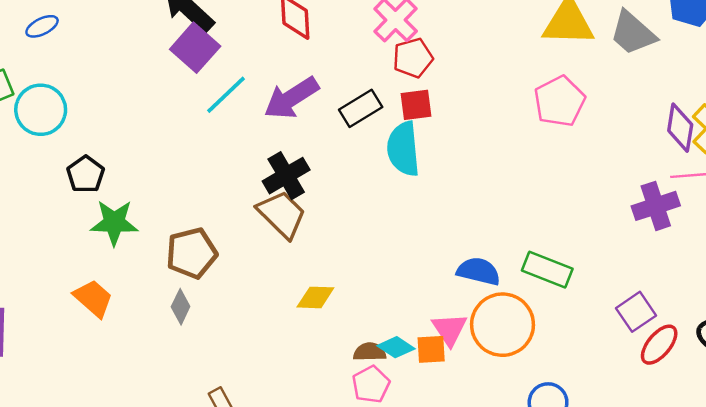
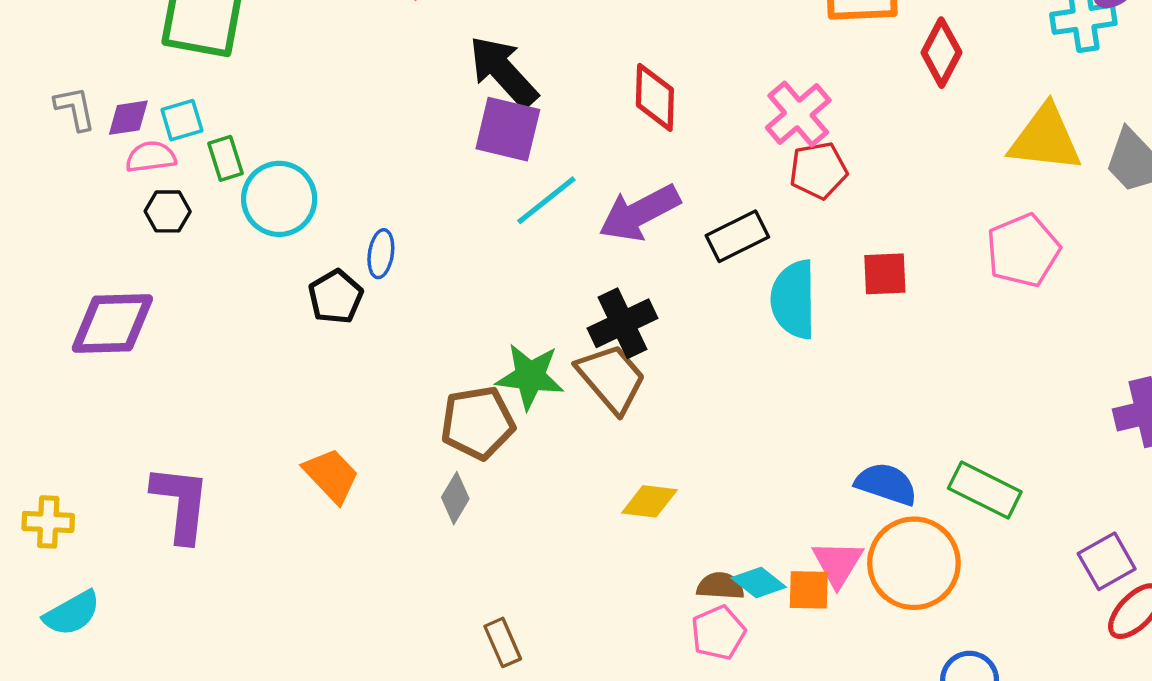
blue ellipse: (42, 26) -> (381, 254), moved, turned -60
purple square: (195, 48) -> (508, 129), turned -33
red square: (416, 105) -> (885, 274), moved
green star: (114, 223) -> (530, 376), moved

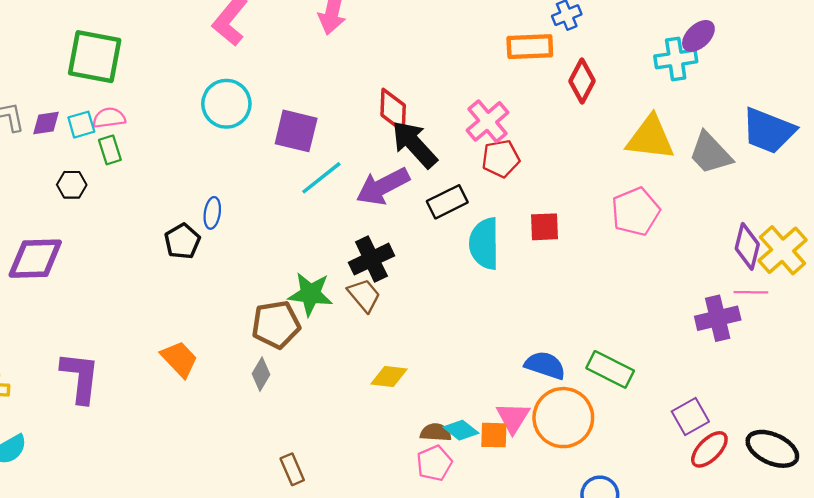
black arrow: (503, 72) -> (414, 144), moved
pink semicircle: (151, 157) -> (109, 118), moved
cyan circle: (279, 199) -> (226, 104), moved
brown trapezoid: (611, 378) -> (364, 295), size x0.7

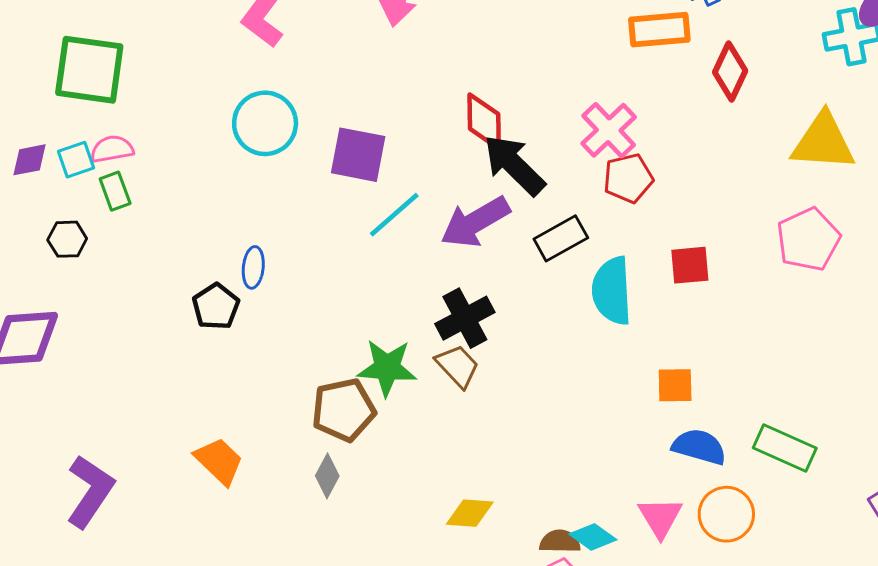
purple L-shape: (80, 377) -> (90, 491), turned 30
yellow diamond: (389, 377) -> (470, 513), moved
orange circle: (563, 418) -> (726, 514), size x0.7
orange square: (494, 435) -> (675, 385), moved

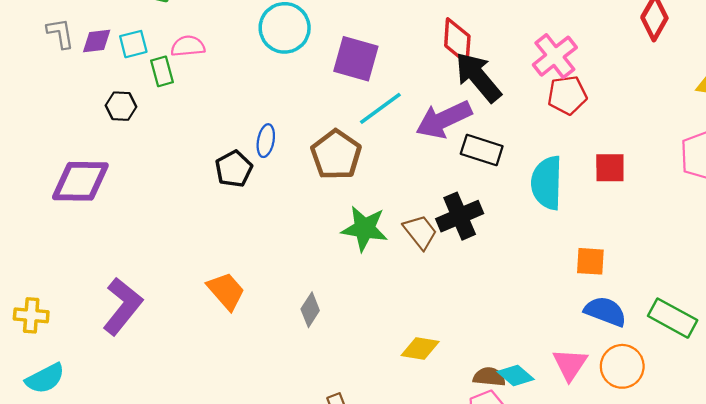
pink semicircle: (112, 149) -> (188, 46), moved
black rectangle: (561, 238) -> (482, 150), moved, turned 42
black cross: (465, 318) -> (460, 216), moved
brown pentagon: (344, 410) -> (336, 155), moved, turned -30

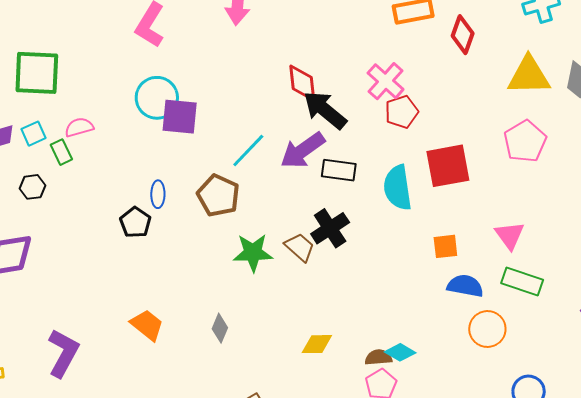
purple square: (356, 59) -> (180, 117), moved
red square: (610, 168) -> (448, 166), size x1.6
pink triangle: (570, 364) -> (510, 235), moved

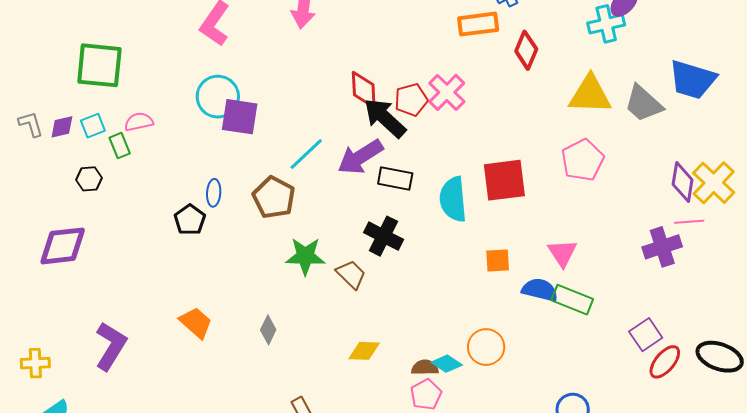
red pentagon: (402, 112) -> (411, 100), moved
black cross: (330, 228) -> (384, 236), turned -33
brown trapezoid: (300, 247) -> (351, 274), moved
blue semicircle: (465, 286) -> (540, 290), moved
orange circle: (487, 329) -> (486, 347), moved

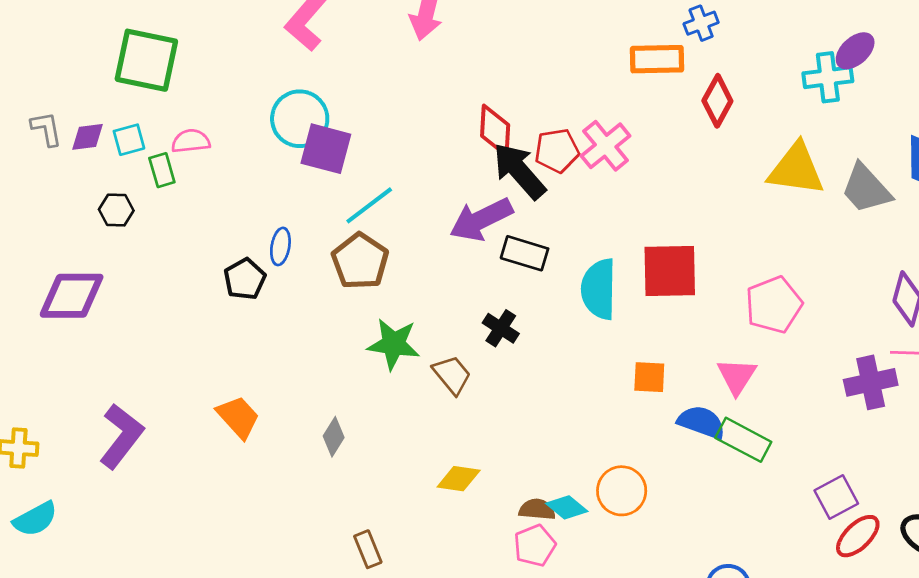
cyan line: (306, 154) -> (369, 205), moved
pink pentagon: (583, 160) -> (774, 305), moved
black cross: (384, 236) -> (501, 328), size x0.7

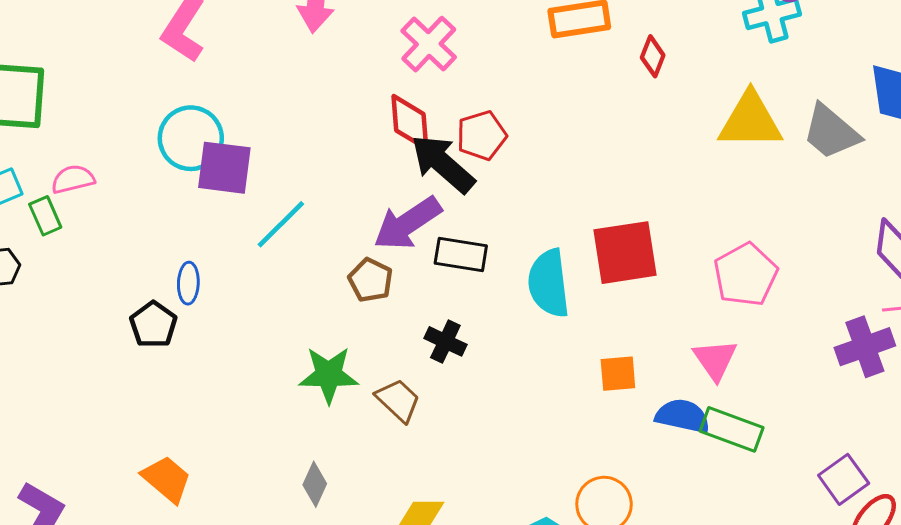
red diamond: (717, 101) -> (653, 56), size x0.7
pink cross: (606, 146) -> (429, 44), moved
brown pentagon: (360, 261) -> (371, 280), moved, size x0.7
gray diamond: (334, 437) -> (315, 484), moved

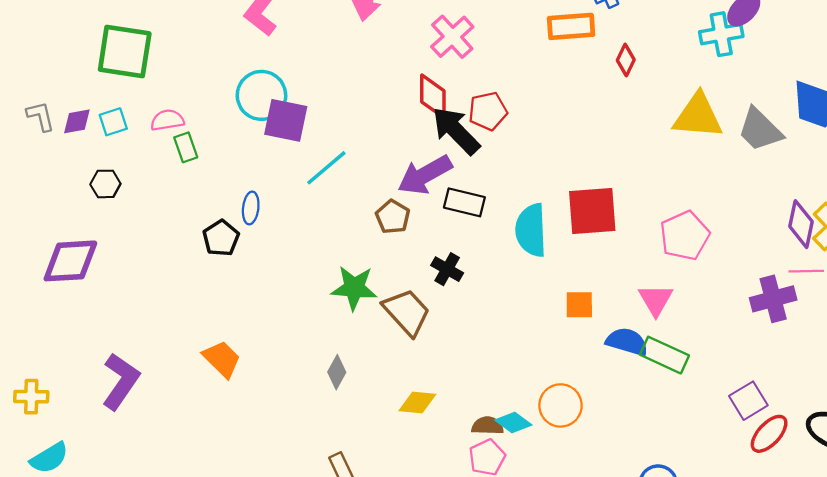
green rectangle: (45, 216) -> (186, 147), moved
brown trapezoid: (398, 400) -> (407, 312), size x1.4

